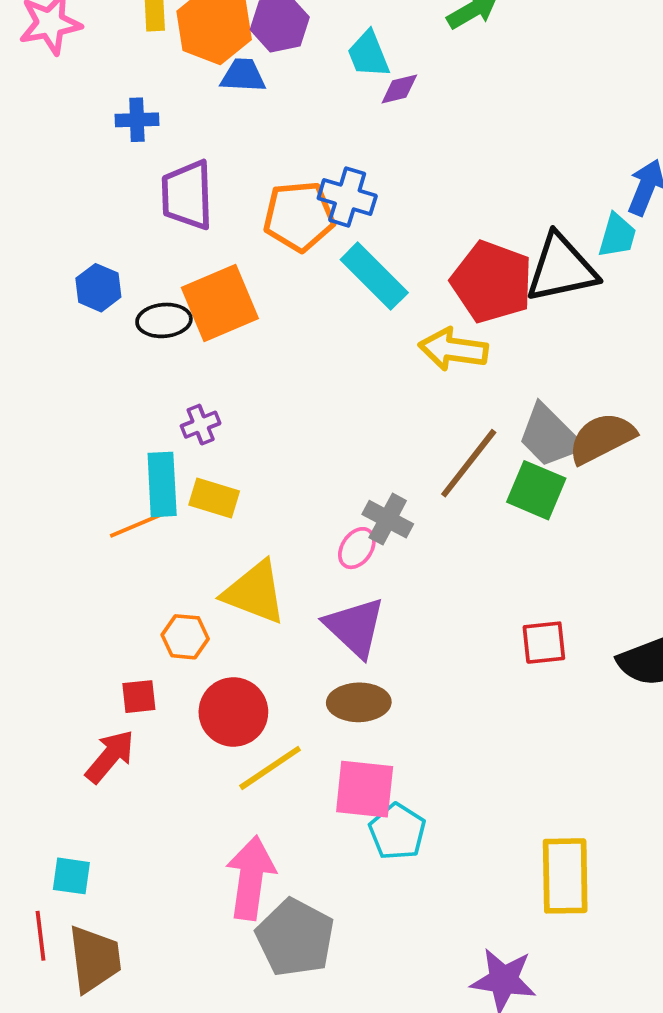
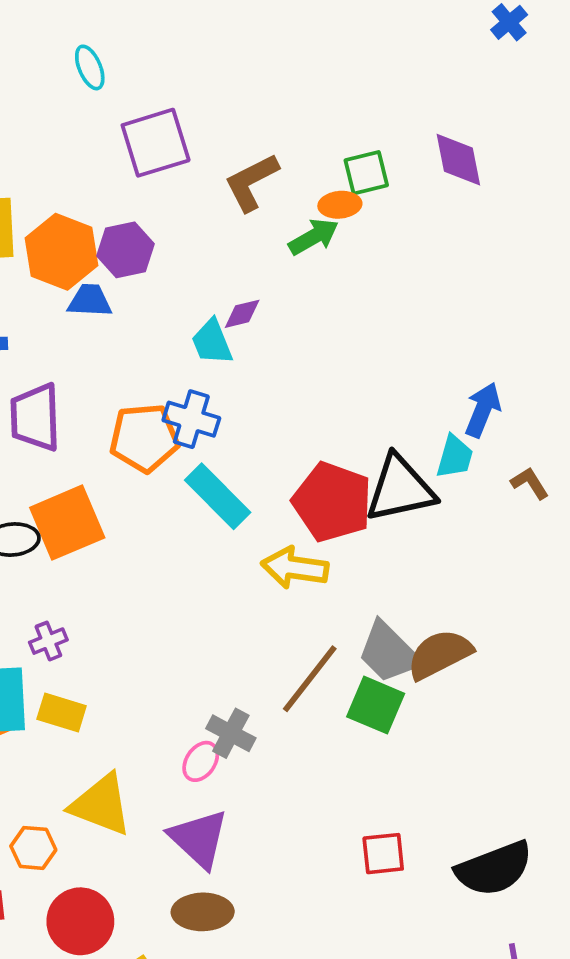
cyan trapezoid: (368, 54) -> (212, 342), moved

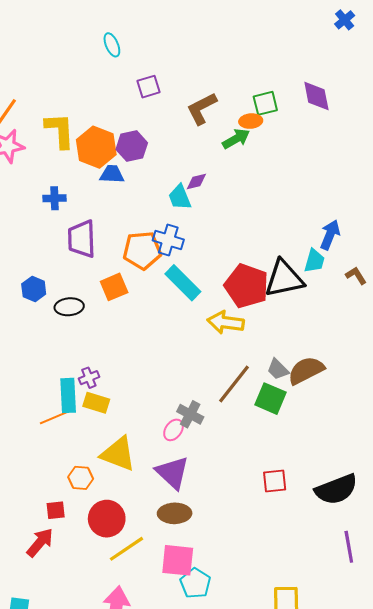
purple square: (156, 143) -> (148, 87), size x0.6
orange square: (67, 523) -> (114, 287), moved, size x0.7
purple cross: (48, 641) -> (89, 378), moved
gray trapezoid: (389, 652) -> (278, 369), size x0.6

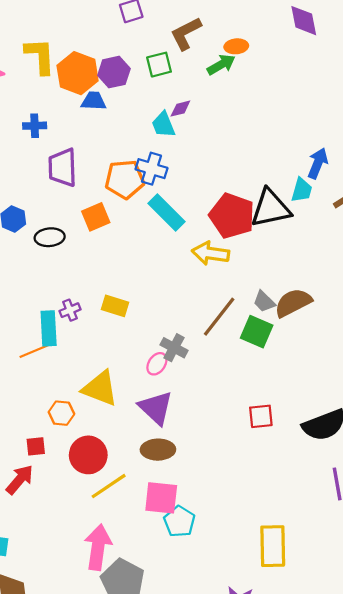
green square: (265, 103) -> (159, 65), moved
yellow rectangle: (96, 403) -> (115, 306), moved

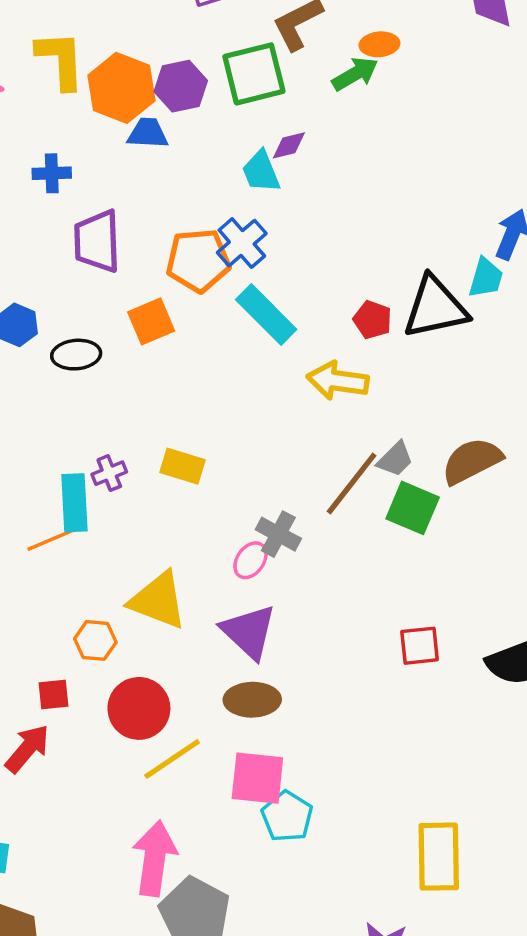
green square: (159, 65) -> (254, 74), size x1.5
blue cross: (152, 169) -> (242, 243), turned 32
red pentagon: (232, 216) -> (372, 320), size x0.5
gray trapezoid: (264, 302) -> (395, 459), moved, turned -90

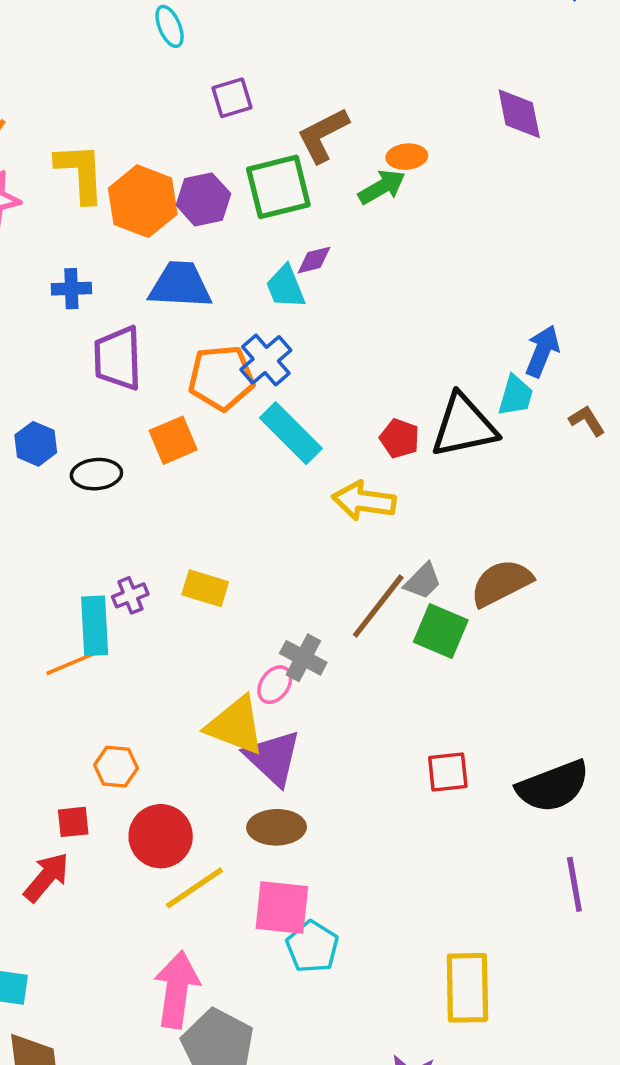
blue trapezoid: (148, 133) -> (180, 285), moved, size x1.5
yellow triangle: (158, 600) -> (236, 726), moved

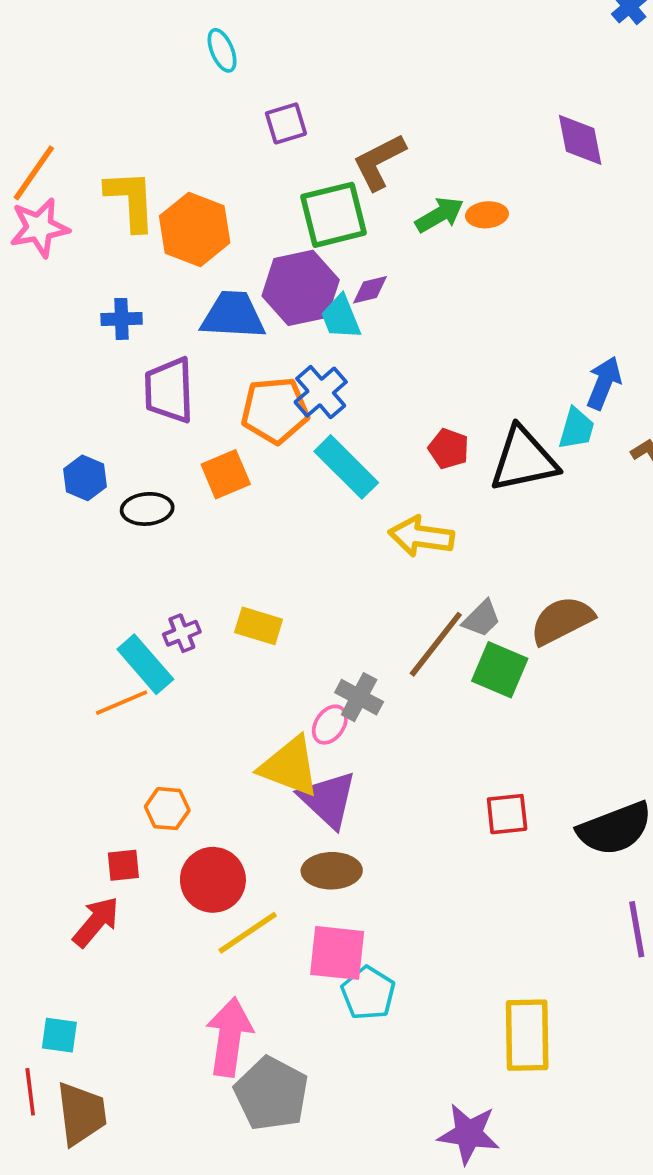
orange ellipse: (407, 157) -> (487, 215), moved
purple hexagon: (203, 199) -> (301, 288), moved, size x1.4
red pentagon: (400, 438) -> (449, 449), moved
cyan rectangle: (95, 626) -> (145, 664), turned -38

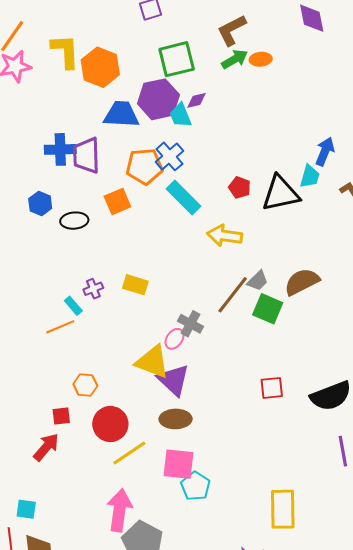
brown L-shape: (379, 162) -> (232, 30), moved
blue cross: (122, 319) -> (60, 149), moved, size x1.4
cyan rectangle: (145, 664) -> (73, 306), size x0.6

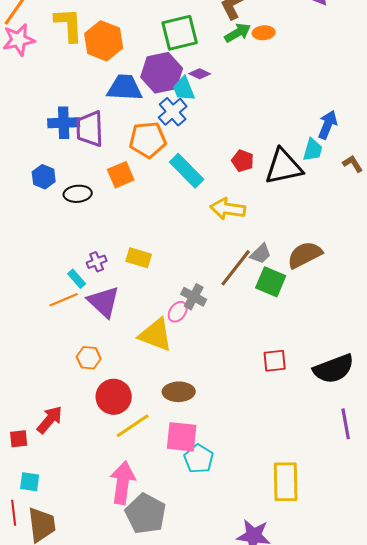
purple diamond: (197, 100) -> (200, 74), turned 40
blue cross: (169, 156) -> (173, 112), moved
purple triangle: (174, 380) -> (104, 302), moved
red square: (61, 416) -> (19, 439), moved

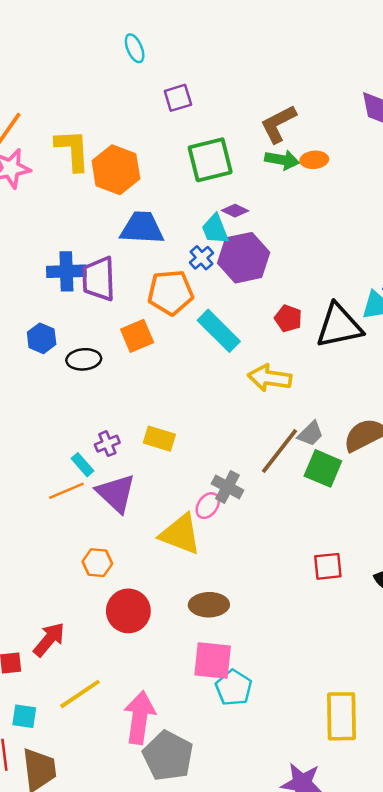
green arrow: (238, 33) -> (282, 160), turned 40
purple hexagon: (162, 73) -> (244, 258), moved
blue cross: (173, 112) -> (201, 258), size x0.7
yellow line: (133, 426) -> (80, 694), moved

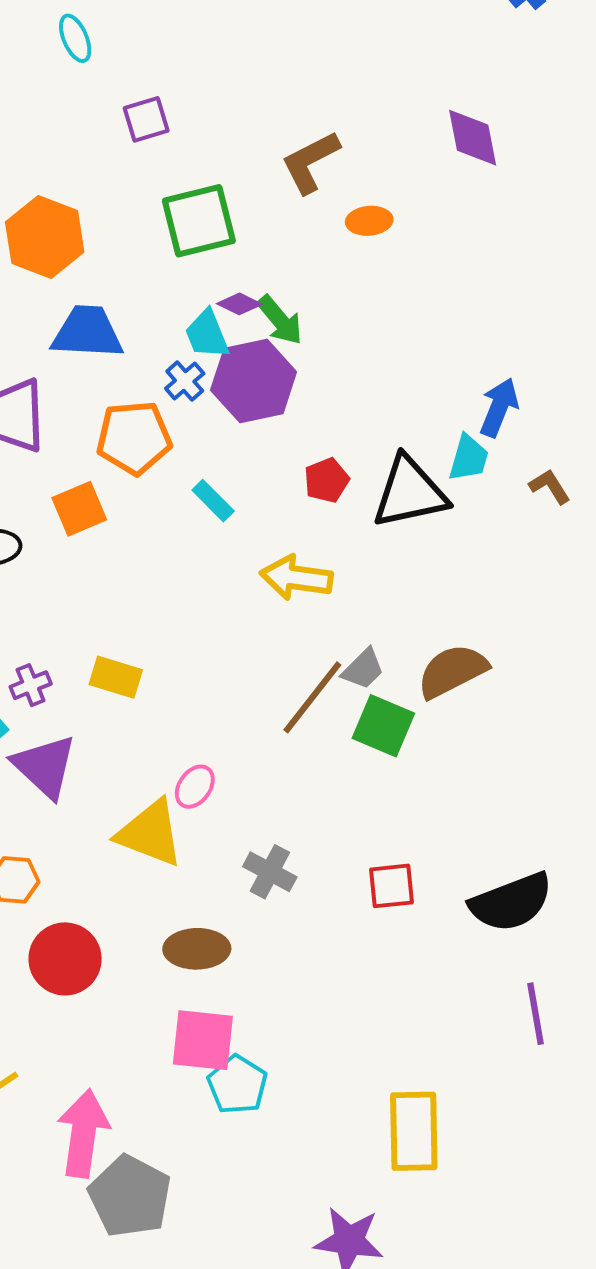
green arrow: (282, 160) -> (280, 320), moved, turned 40
red pentagon: (288, 318) -> (327, 480), turned 30
cyan rectangle: (219, 331) -> (213, 501), size x0.6
gray cross: (228, 487) -> (270, 872), moved

